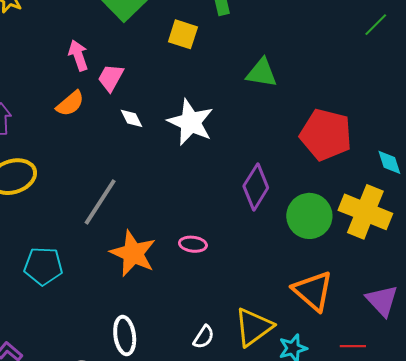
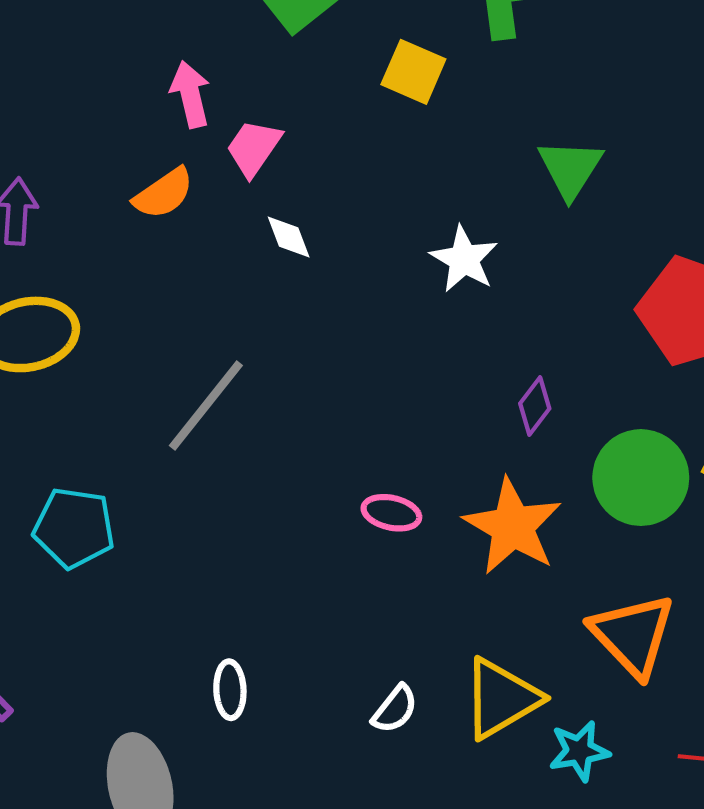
green triangle: (262, 73) -> (570, 168), turned 48
white star: (191, 122) -> (464, 259), moved, size x0.7
purple diamond: (256, 187) -> (535, 406), size x0.6
orange star: (133, 253) -> (513, 526), moved
white ellipse: (125, 336) -> (230, 690), size x0.7

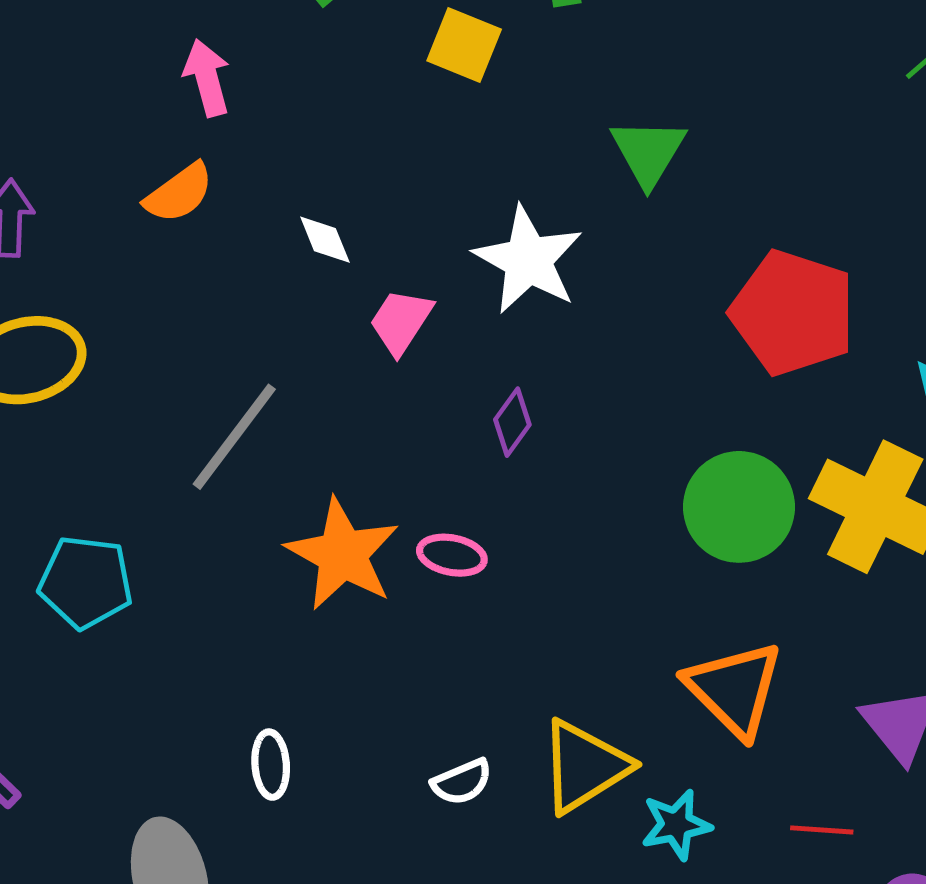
pink trapezoid: (254, 148) -> (401, 321), moved
white star: (464, 259) -> (528, 260), size x1.4
purple diamond: (535, 406) -> (512, 422), moved
orange star: (513, 526) -> (342, 554), moved
white semicircle: (395, 709) -> (462, 782), turned 30

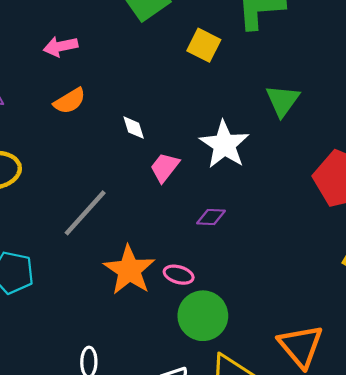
pink arrow: (207, 78) -> (61, 46), moved, turned -92
purple diamond: (512, 422) -> (211, 217), turned 52
green circle: (739, 507) -> (203, 316), moved

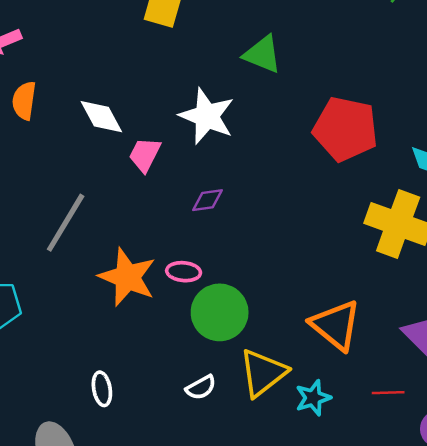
orange semicircle: (70, 101) -> (24, 101), turned 140
green triangle: (283, 101) -> (262, 54), turned -33
white diamond: (134, 128) -> (101, 117), size x1.5

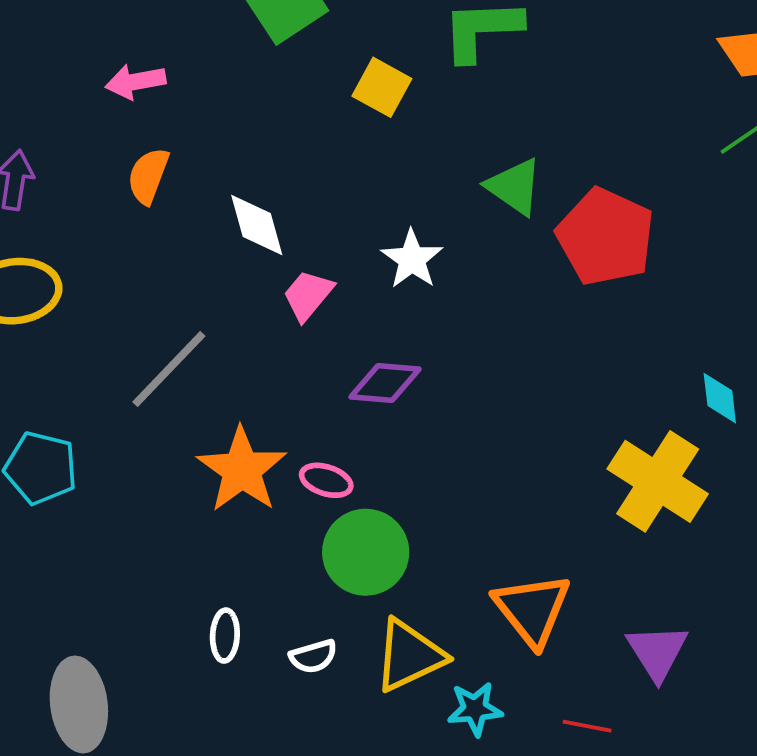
white star: (207, 116) -> (412, 259), size x0.7
red pentagon: (345, 129) -> (606, 237), moved
purple diamond: (207, 200) -> (385, 383), size x1.4
white ellipse: (102, 389) -> (225, 636), moved

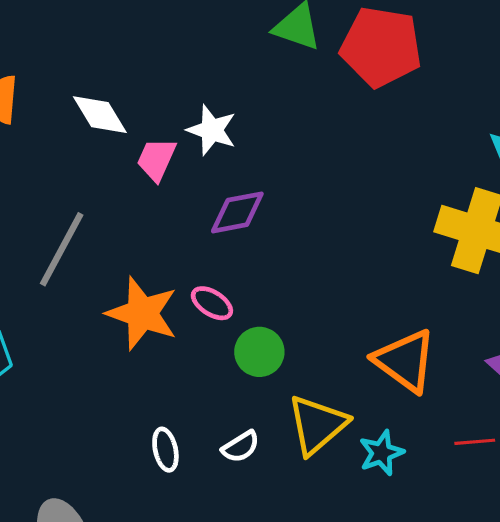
white star: (412, 259) -> (212, 130), moved
pink ellipse: (326, 480) -> (212, 303), turned 30
green circle: (366, 552) -> (259, 352), size x0.7

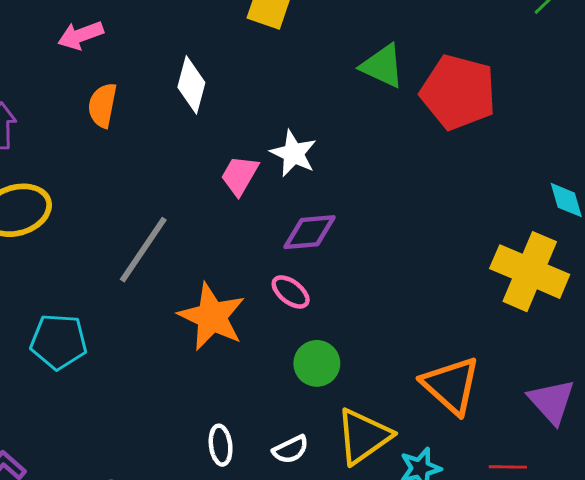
white diamond: (100, 115) -> (191, 85), moved, turned 40
pink ellipse: (212, 303) -> (291, 292), moved

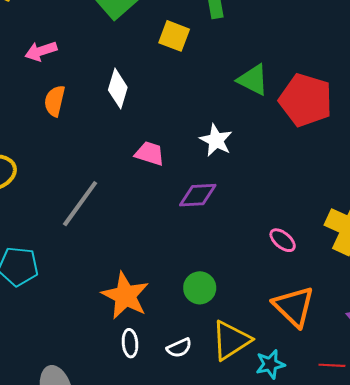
white star: (293, 153) -> (216, 140), moved
pink trapezoid: (240, 175) -> (150, 153), turned 76
pink ellipse: (291, 292) -> (283, 240), moved
orange star: (212, 317) -> (125, 296), moved

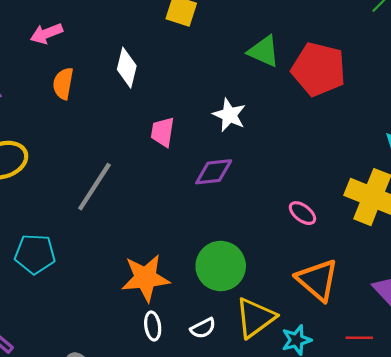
pink trapezoid: (150, 153) -> (163, 132), turned -96
green circle: (200, 288) -> (221, 266), size x1.5
orange star: (125, 296) -> (145, 278), turned -30

